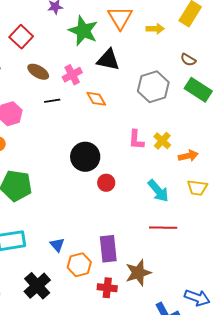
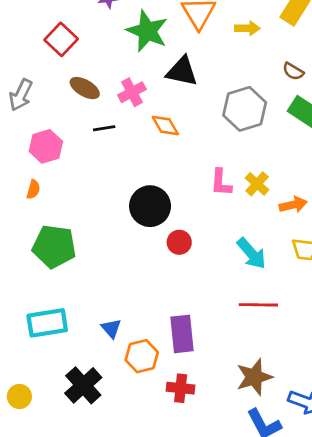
brown star: (138, 273) -> (254, 377), moved

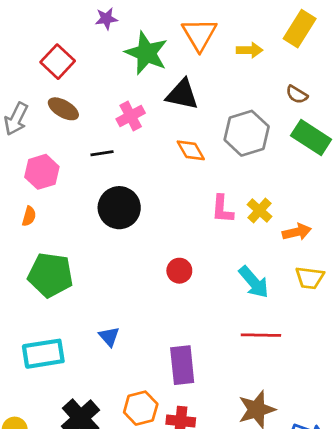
brown ellipse: (85, 88) -> (63, 109), moved
orange diamond: (165, 126) -> (191, 150), moved
black circle: (150, 206) -> (119, 208), moved
blue triangle: (111, 328) -> (109, 337), moved
orange hexagon: (142, 356) -> (141, 408), moved

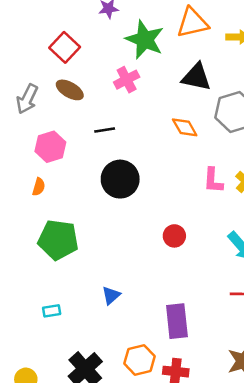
orange triangle: (199, 34) -> (192, 23), turned 48
black triangle: (182, 95) -> (196, 77), moved
pink cross: (131, 116) -> (127, 80), moved
blue triangle: (109, 337) -> (111, 295), turned 30
cyan rectangle: (43, 354) -> (52, 311), size x0.5

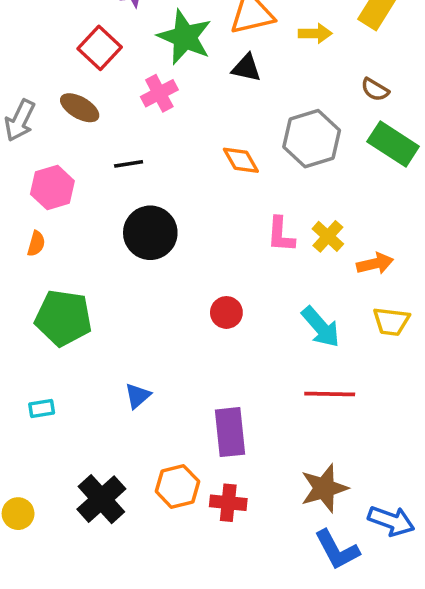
red square: (65, 47) -> (100, 48), moved
black triangle: (196, 77) -> (246, 68), moved, size x0.7
cyan rectangle: (52, 311) -> (42, 408), moved

